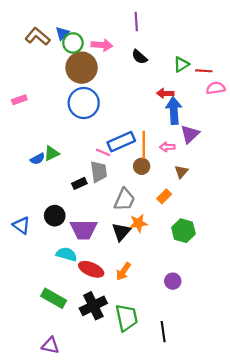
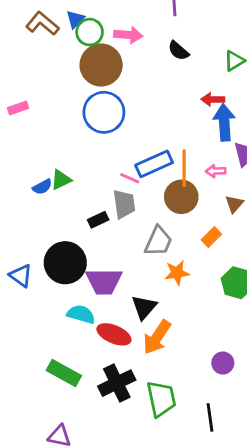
brown circle: (142, 166) -> (181, 197), size x1.5
black circle: (55, 216) -> (65, 263), size x1.5
black triangle: (121, 232) -> (144, 307), moved
orange arrow: (123, 271) -> (157, 337), size x1.4
purple circle: (173, 281) -> (223, 363), moved

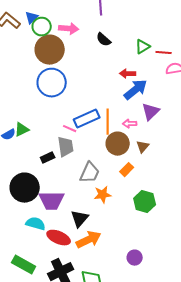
blue arrow: (224, 122) -> (136, 90), turned 55
brown circle: (181, 197) -> (118, 144), moved
orange arrow: (157, 337) -> (89, 240), turned -150

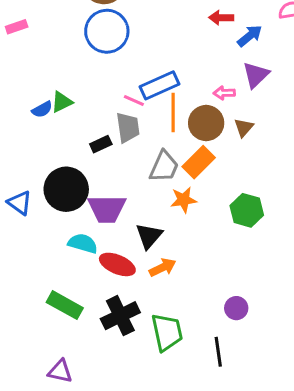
blue arrow: (136, 90) -> (250, 36), moved, size x0.7
orange line: (108, 122) -> (173, 112), moved
orange rectangle: (127, 170) -> (199, 162), moved, size x1.5
orange arrow: (89, 240) -> (162, 267), size x0.7
purple circle: (135, 258) -> (236, 308), moved

